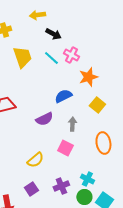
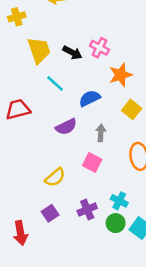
black arrow: (53, 34) -> (72, 53), moved
cyan line: (51, 58) -> (55, 83), moved

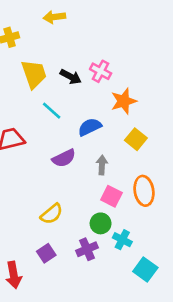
pink square: (92, 163) -> (111, 196), moved
green circle: (116, 223) -> (101, 223), moved

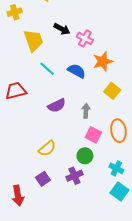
black arrow: (71, 77) -> (62, 29), moved
blue semicircle: (90, 127) -> (77, 71), moved, turned 54
cyan cross: (122, 240) -> (116, 168), moved

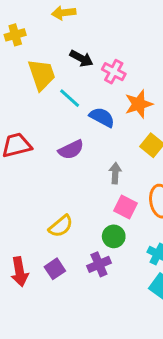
cyan line: (47, 69) -> (70, 98), moved
purple semicircle: (57, 105) -> (71, 150), moved
red arrow: (18, 196) -> (20, 272), moved

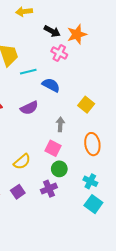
black arrow: (81, 58) -> (52, 31), moved
cyan line: (70, 98) -> (28, 72), turned -56
orange star: (139, 104) -> (77, 34), moved
pink square: (125, 207) -> (53, 148), moved

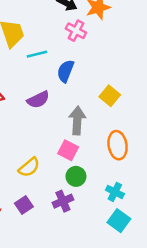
blue semicircle: (51, 85) -> (66, 71), turned -96
gray arrow: (60, 124) -> (77, 120), size x1.5

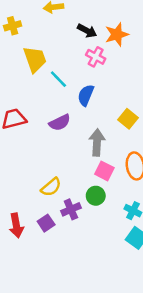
cyan line: (37, 54) -> (58, 79), turned 60
pink square: (68, 150) -> (104, 171), moved
purple cross: (63, 201) -> (71, 209), moved

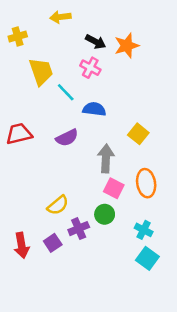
pink cross: (96, 57) -> (90, 68), moved
blue semicircle: (86, 95) -> (94, 109), turned 75

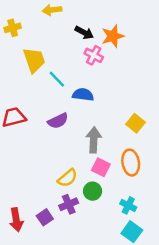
pink cross: (90, 68) -> (94, 55), moved
yellow square: (138, 134) -> (135, 123), moved
yellow semicircle: (58, 205) -> (67, 178), moved

